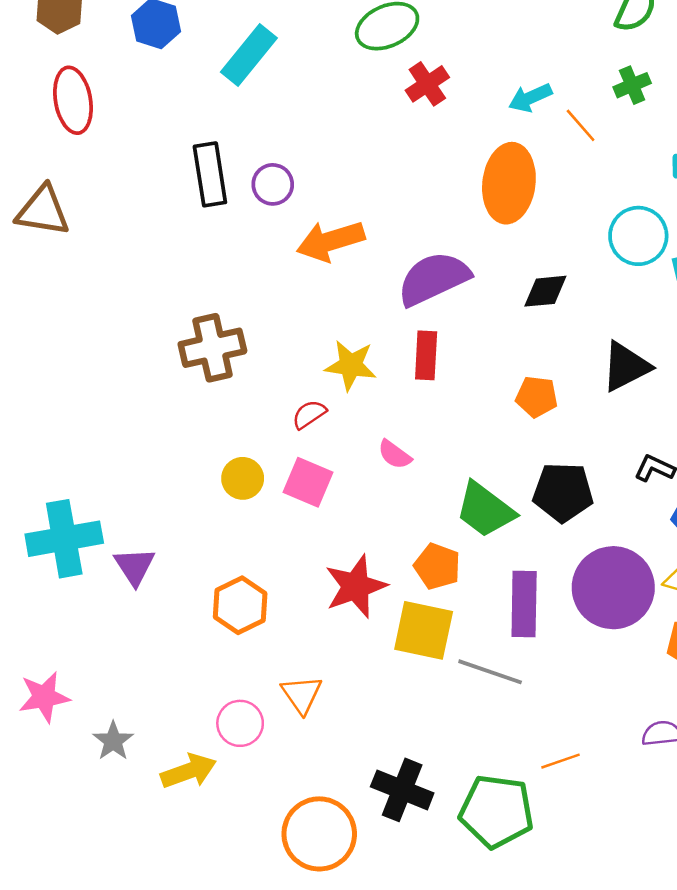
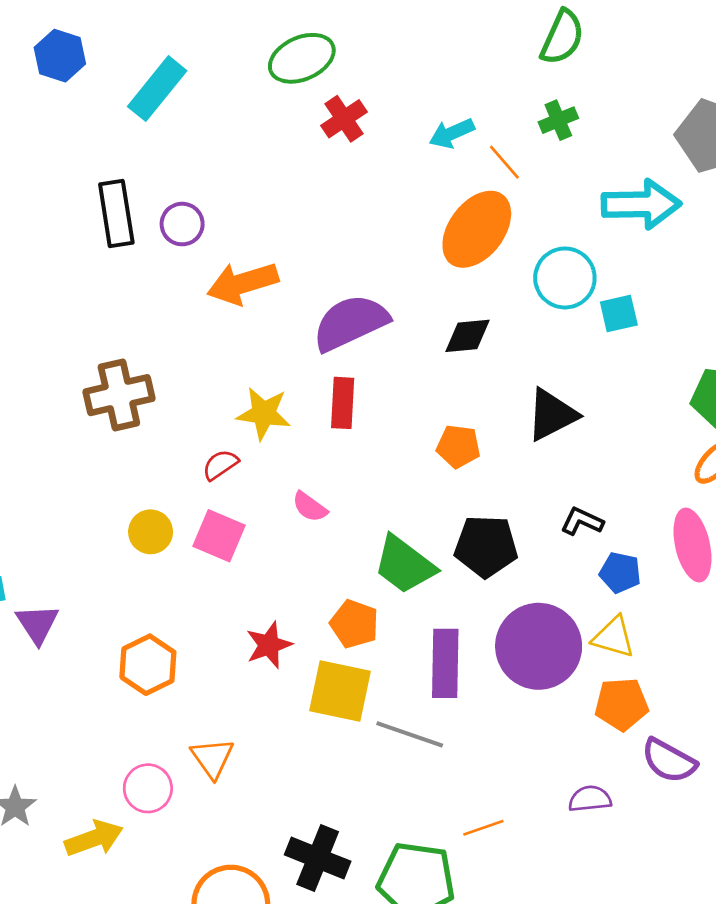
orange ellipse: (509, 183) -> (477, 229), moved, turned 30
red star: (356, 586) -> (269, 645), size x0.7

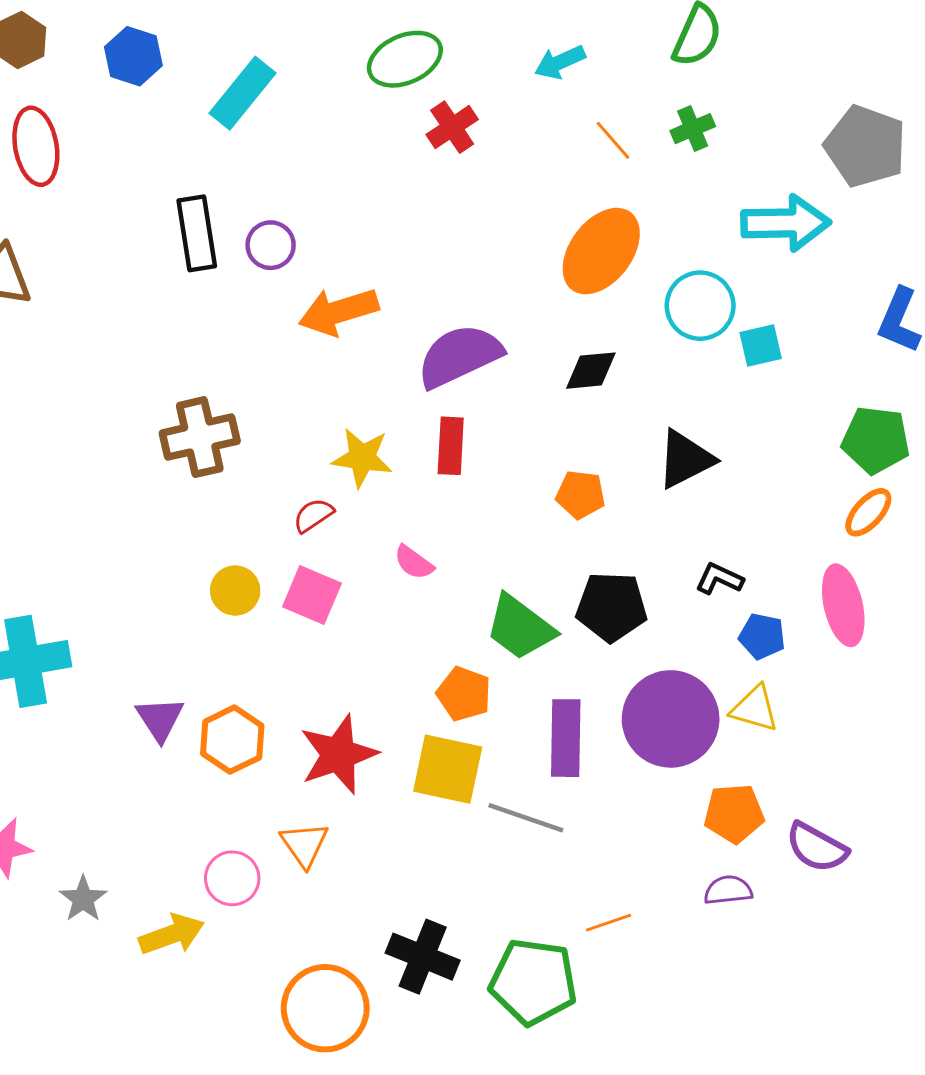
cyan arrow: (452, 133) -> (560, 62), moved
orange line: (504, 162) -> (613, 140), moved
purple triangle: (37, 624) -> (160, 719), moved
red star: (269, 645) -> (338, 754), moved, size x1.5
orange pentagon: (621, 704) -> (734, 813), moved

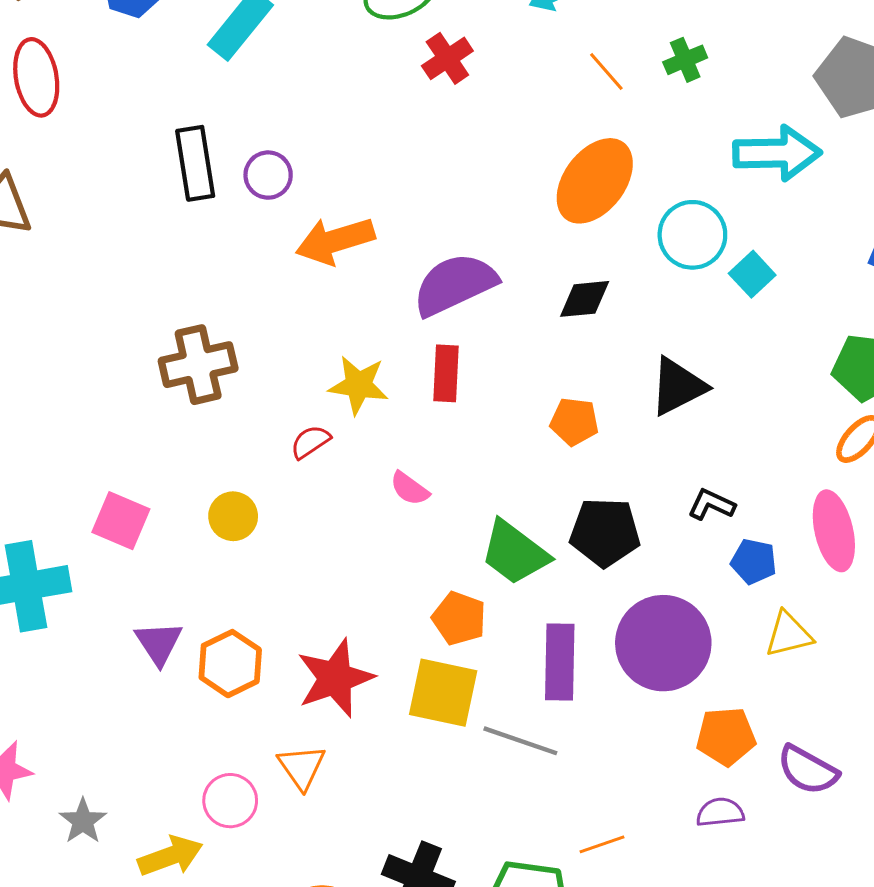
cyan square: (761, 346) -> (752, 274), turned -30
pink square: (312, 595) -> (121, 521), moved
yellow triangle: (755, 709) -> (789, 634), moved, turned -30

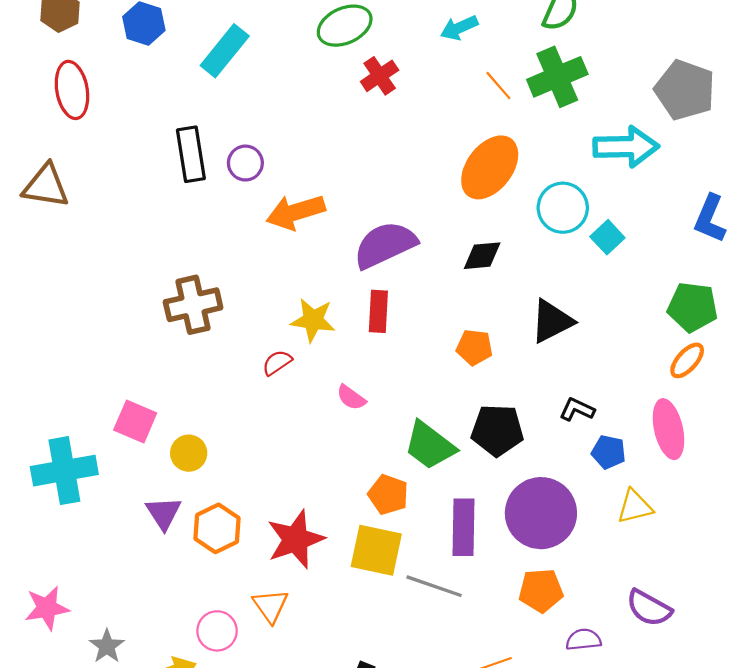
green cross: (685, 60) -> (557, 77), size x1.8
yellow circle: (233, 516) -> (189, 453), moved
orange pentagon: (726, 736) -> (541, 591), moved

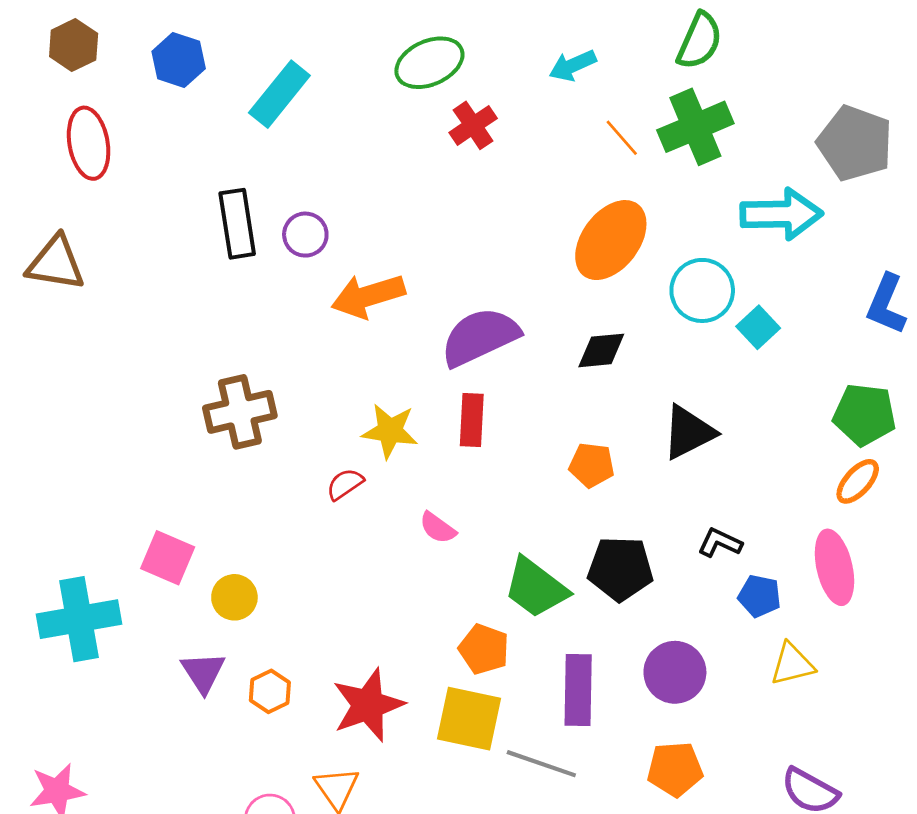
purple circle: (541, 513) -> (675, 672), size x0.7
orange hexagon: (217, 528) -> (270, 691), size x0.7

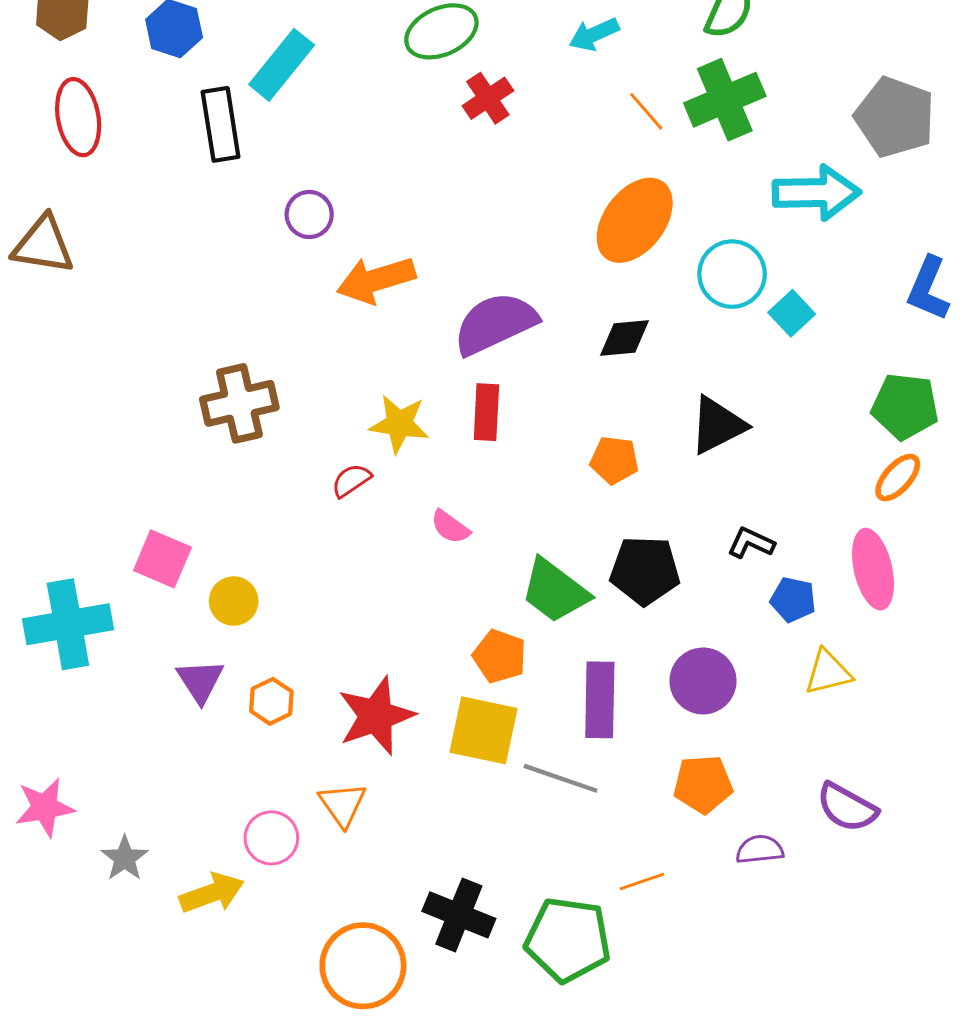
black rectangle: (237, 224) -> (221, 124), moved

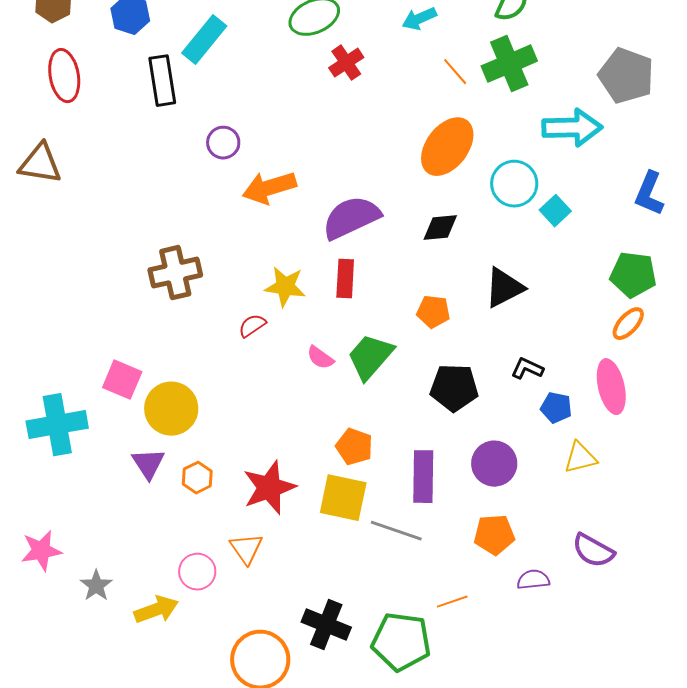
green trapezoid: (555, 591) -> (370, 357), moved, turned 94
yellow circle: (234, 601) -> (171, 409), size x1.6

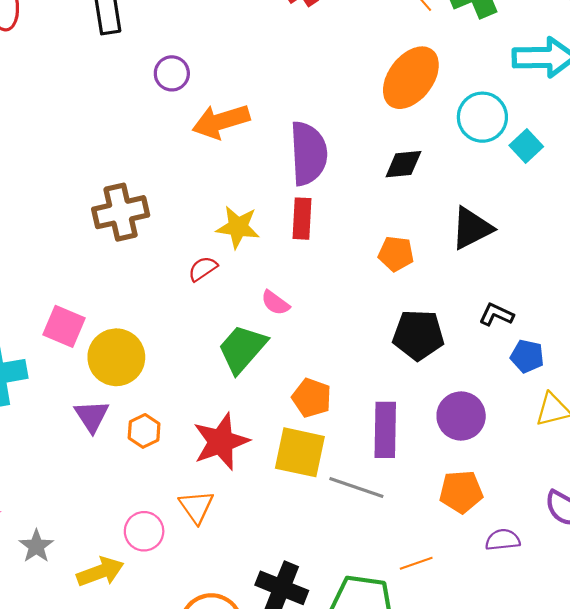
purple semicircle: (351, 218) -> (308, 153), turned 112
green trapezoid: (370, 357) -> (242, 349), moved

